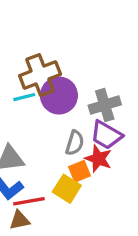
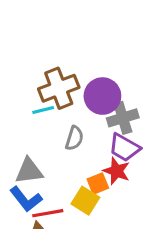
purple circle: (59, 96) -> (102, 96), moved
gray semicircle: (75, 143) -> (74, 138), moved

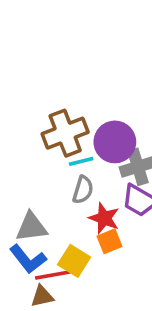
cyan line: (43, 110) -> (81, 161), moved
red star: (117, 171) -> (104, 218), moved
yellow square: (85, 201) -> (74, 261), moved

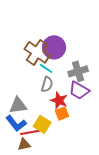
brown cross: (65, 133) -> (37, 52), turned -35
purple circle: (115, 142) -> (54, 47), moved
cyan line: (81, 161) -> (46, 68), turned 48

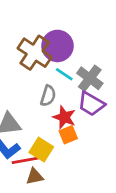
cyan line: (46, 68) -> (64, 74), moved
gray cross: (78, 71) -> (90, 78), turned -36
brown triangle: (24, 144) -> (35, 177), moved

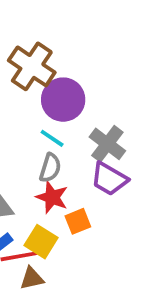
brown cross: (35, 53) -> (32, 66), moved
cyan line: (64, 74) -> (52, 138), moved
red star: (64, 117) -> (52, 197), moved

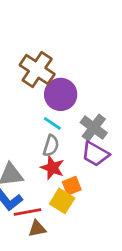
yellow square: (41, 242) -> (62, 201), moved

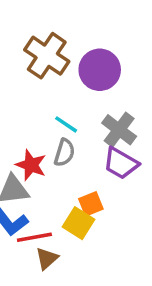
purple circle: (61, 94) -> (100, 70), moved
red star: (52, 168) -> (31, 165), moved
brown triangle: (37, 229) -> (47, 258), turned -30

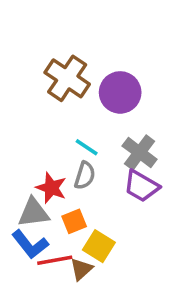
orange square: (91, 204) -> (74, 221), moved
brown triangle: (47, 258) -> (81, 269), moved

